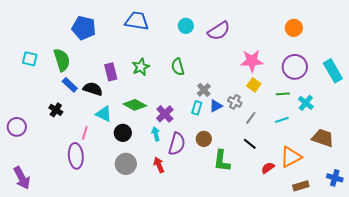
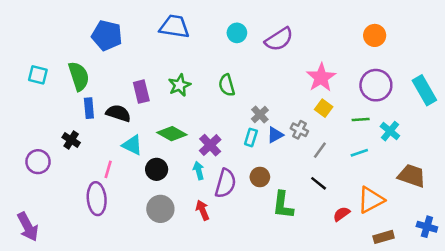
pink star: (252, 61) -> (321, 78), turned -30
blue rectangle: (70, 85) -> (89, 108), turned 42
purple circle: (17, 127) -> (38, 162), moved

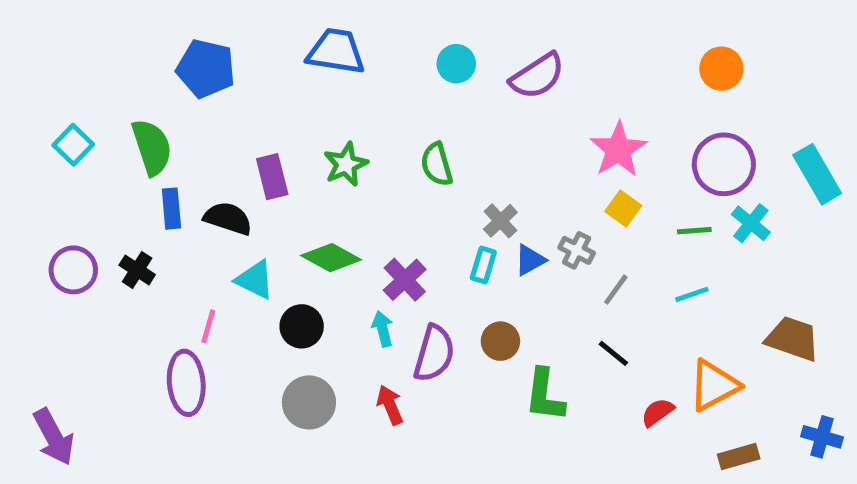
cyan square: (38, 75) -> (73, 145), turned 30
cyan cross: (390, 131) -> (751, 223), moved
purple circle: (38, 162) -> (73, 270), moved

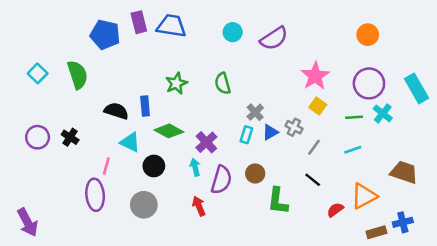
purple rectangle: (272, 177) -> (139, 22), moved
blue rectangle: (171, 209) -> (145, 106), moved
gray circle: (309, 402) -> (144, 205), moved
blue cross: (822, 437) -> (403, 222), moved, turned -30

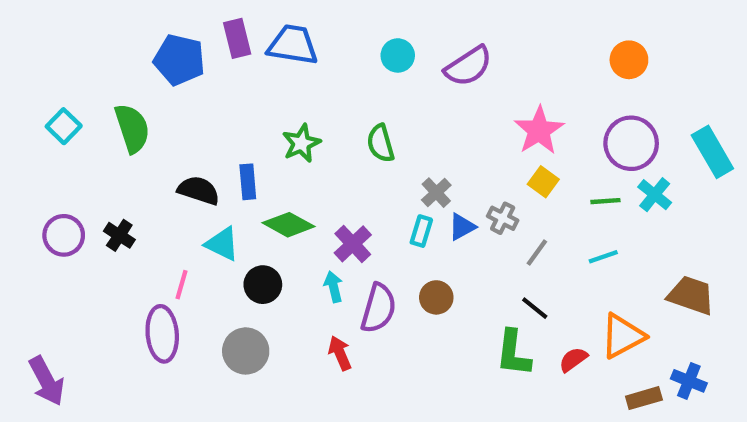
green L-shape: (278, 201) -> (513, 353), moved
blue cross: (403, 222) -> (689, 381), turned 36

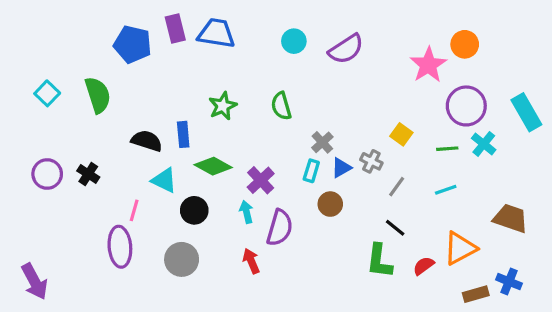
pink star: (539, 130) -> (428, 65), moved
brown circle: (436, 297) -> (330, 204), moved

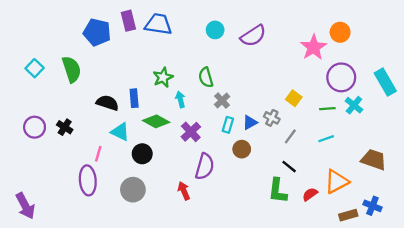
gray cross: (322, 142) -> (222, 101), moved
cyan arrow: (246, 212) -> (180, 99), moved

